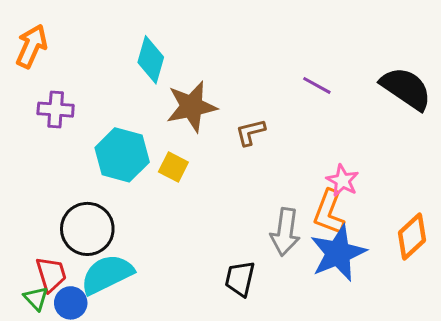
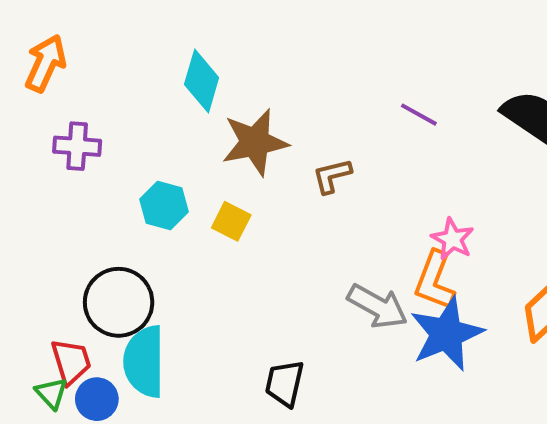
cyan hexagon: (122, 155) -> (164, 205), size x0.7
gray arrow: (285, 232) -> (377, 306), turned -69
cyan semicircle: (107, 274) -> (144, 362), turned -64
black trapezoid: (240, 279) -> (285, 383), moved

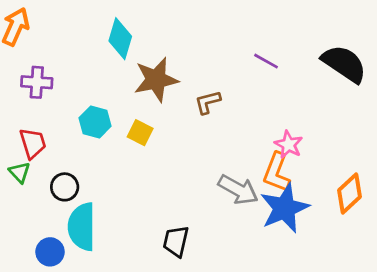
black circle: (119, 302) -> (65, 187), size x0.6
red trapezoid: (71, 362) -> (33, 143), moved
green triangle: (51, 393) -> (20, 172), moved

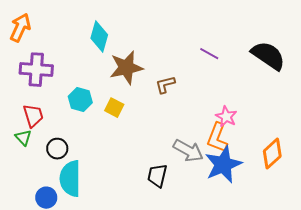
purple cross: (37, 82) -> (36, 70), size x1.4
black trapezoid: (176, 241) -> (157, 176), moved

